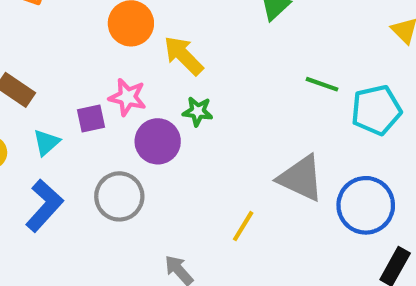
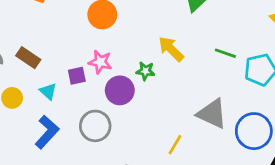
yellow arrow: (183, 56) -> (171, 49), moved
cyan triangle: (46, 142) -> (48, 91), turned -36

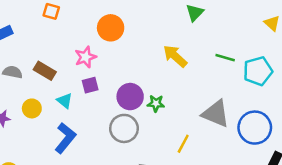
pink star: (100, 62) -> (85, 57), moved, turned -30
green star: (145, 71) -> (156, 103), moved
gray circle: (95, 126) -> (124, 128), moved

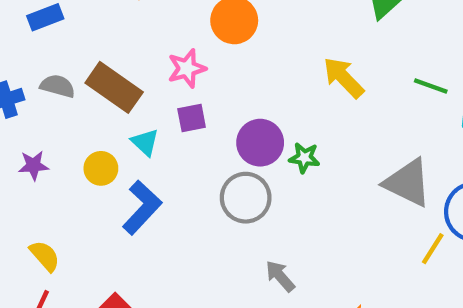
brown rectangle: (45, 71) -> (114, 87), size x1.4
yellow circle: (32, 108) -> (101, 168), moved
yellow line: (183, 144) -> (433, 249), moved

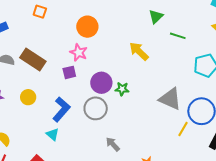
pink star: (187, 68) -> (79, 53), moved, turned -30
green line: (431, 86) -> (178, 36), moved
cyan triangle: (145, 142) -> (53, 134), moved
blue L-shape: (142, 207) -> (61, 109), moved

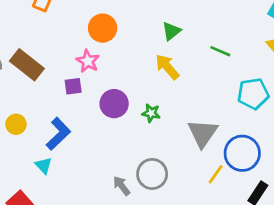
green triangle: (156, 17) -> (171, 31), moved
green star: (122, 89) -> (151, 113), moved
yellow circle: (28, 97) -> (16, 124), moved
gray triangle: (170, 99) -> (203, 133), turned 35
gray circle: (96, 108) -> (152, 174), moved

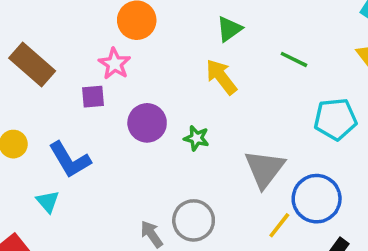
blue L-shape: (58, 134) -> (70, 160), turned 100

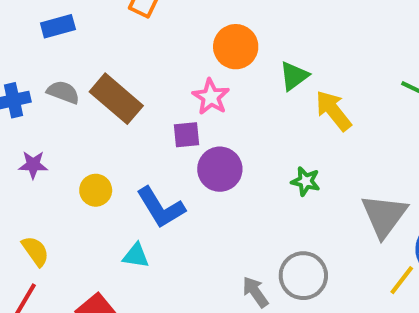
green triangle: (229, 29) -> (294, 76), moved
purple circle: (147, 123) -> (220, 169), moved
cyan triangle: (48, 202) -> (136, 256), turned -40

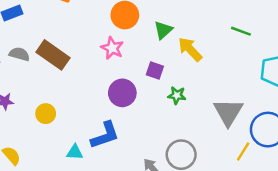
purple square: (186, 135) -> (155, 71), moved, turned 30
blue L-shape: (161, 208) -> (105, 135), moved, turned -72

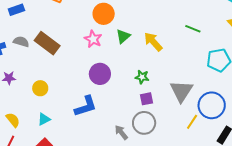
green triangle: (163, 30) -> (123, 36), moved
purple square: (155, 71) -> (147, 99), moved, turned -32
cyan triangle: (75, 152) -> (44, 119), moved, turned -32

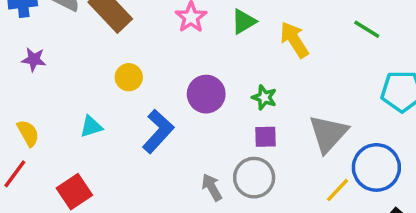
purple circle: (100, 74) -> (206, 94), moved
yellow circle: (40, 88) -> (129, 77), moved
blue L-shape: (86, 106) -> (158, 131), turned -40
cyan triangle: (44, 119) -> (91, 127), moved

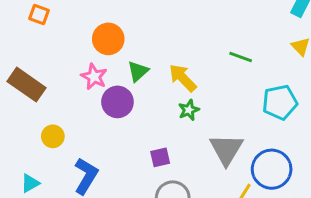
purple circle: (206, 94) -> (117, 102), moved
green star: (264, 97) -> (189, 110), moved, turned -30
purple square: (266, 137) -> (160, 157), moved

